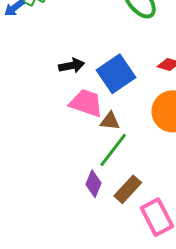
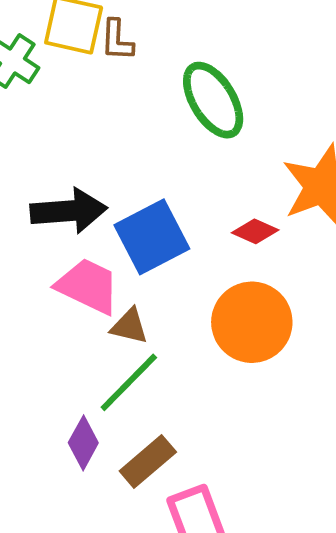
black arrow: (72, 66) -> (69, 211), size x1.5

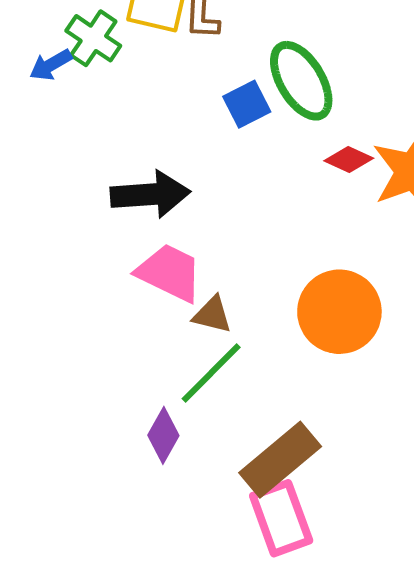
red diamond: (255, 231) -> (349, 159), moved
blue square: (152, 237) -> (247, 104), moved, size x0.6
brown rectangle: (148, 461) -> (280, 460), moved, size x1.4

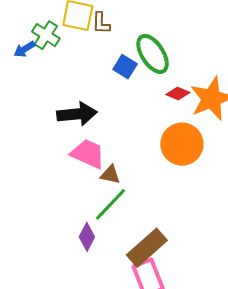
blue square: (247, 104) -> (125, 67), turned -30
orange circle: (339, 312) -> (182, 144), moved

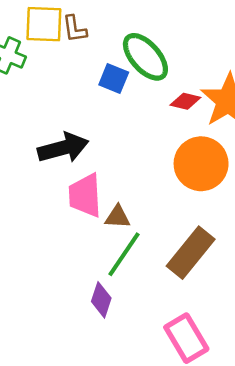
pink trapezoid: (88, 154) -> (85, 195), turned -108
brown rectangle: (147, 248) -> (191, 253), moved

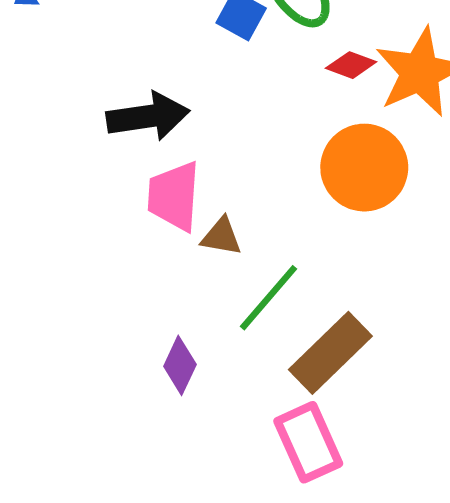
brown rectangle: (191, 253) -> (330, 353), moved
green line: (124, 254) -> (269, 298), moved

